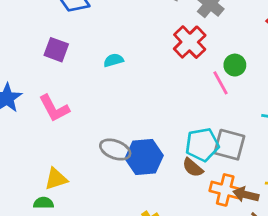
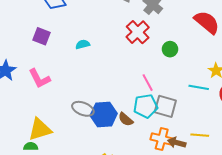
pink line: (221, 83) -> (148, 83), moved
brown semicircle: (193, 168) -> (126, 119), moved
yellow triangle: (56, 179) -> (40, 129), size x1.4

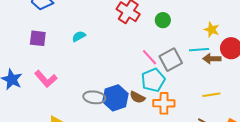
gray square: (165, 106) -> (171, 60), moved, turned -30
orange cross: (162, 139) -> (164, 103), moved
brown arrow: (177, 143) -> (212, 59), moved

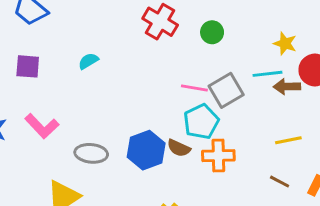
pink line: (150, 57) -> (194, 88), turned -36
gray ellipse: (94, 97) -> (91, 153), moved

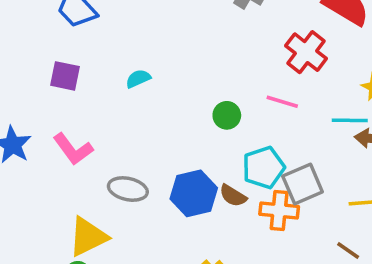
red cross: (160, 22) -> (306, 52), moved
green circle: (212, 32) -> (227, 115), moved
pink line: (194, 88) -> (282, 102), moved
gray square: (226, 90) -> (303, 184), moved

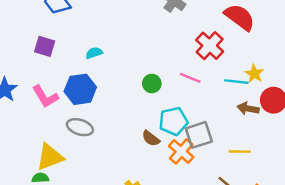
cyan line: (350, 120) -> (236, 82), moved
blue hexagon: (194, 193) -> (80, 89), moved
orange cross: (279, 210) -> (181, 151), turned 30

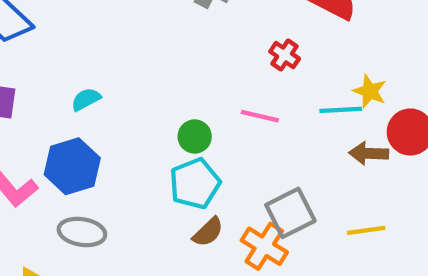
red cross: (210, 46) -> (285, 55), size x0.6
cyan pentagon: (173, 121) -> (195, 184), moved
brown semicircle: (151, 138) -> (208, 232), turned -72

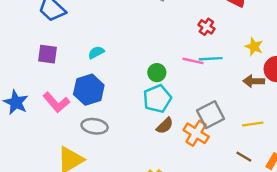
cyan line: (341, 110) -> (211, 59), moved

